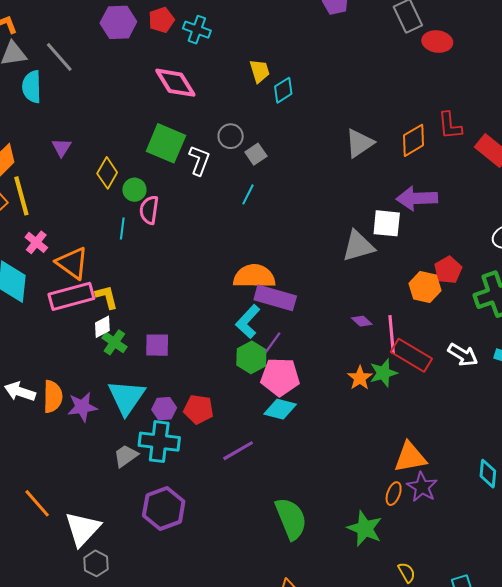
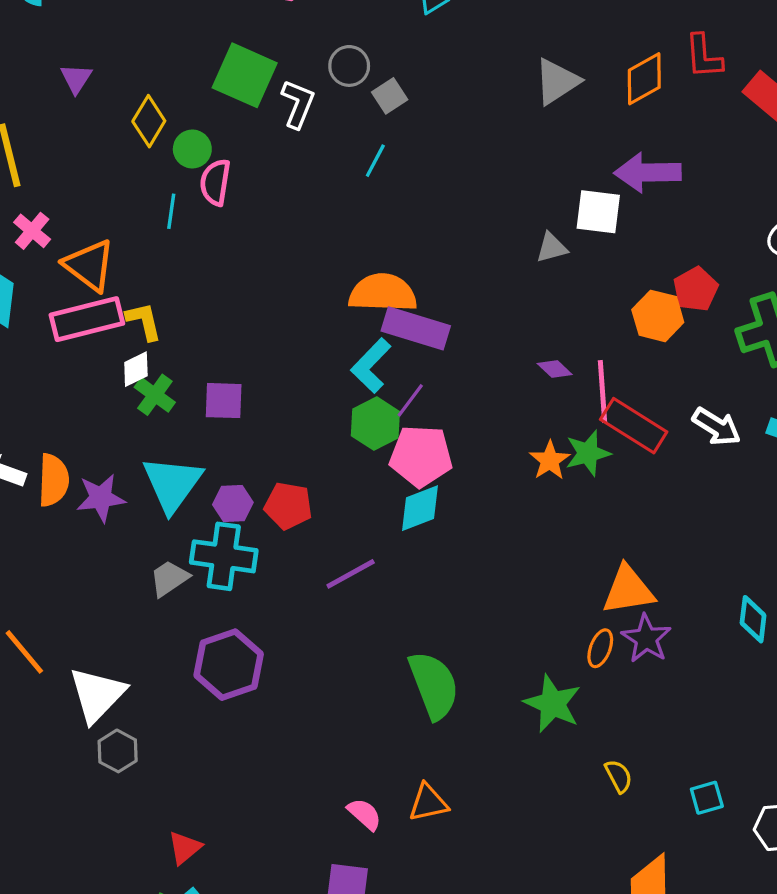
gray triangle: (358, 246) -> (552, 248), size x0.6
cyan diamond: (280, 409) -> (420, 508), turned -36

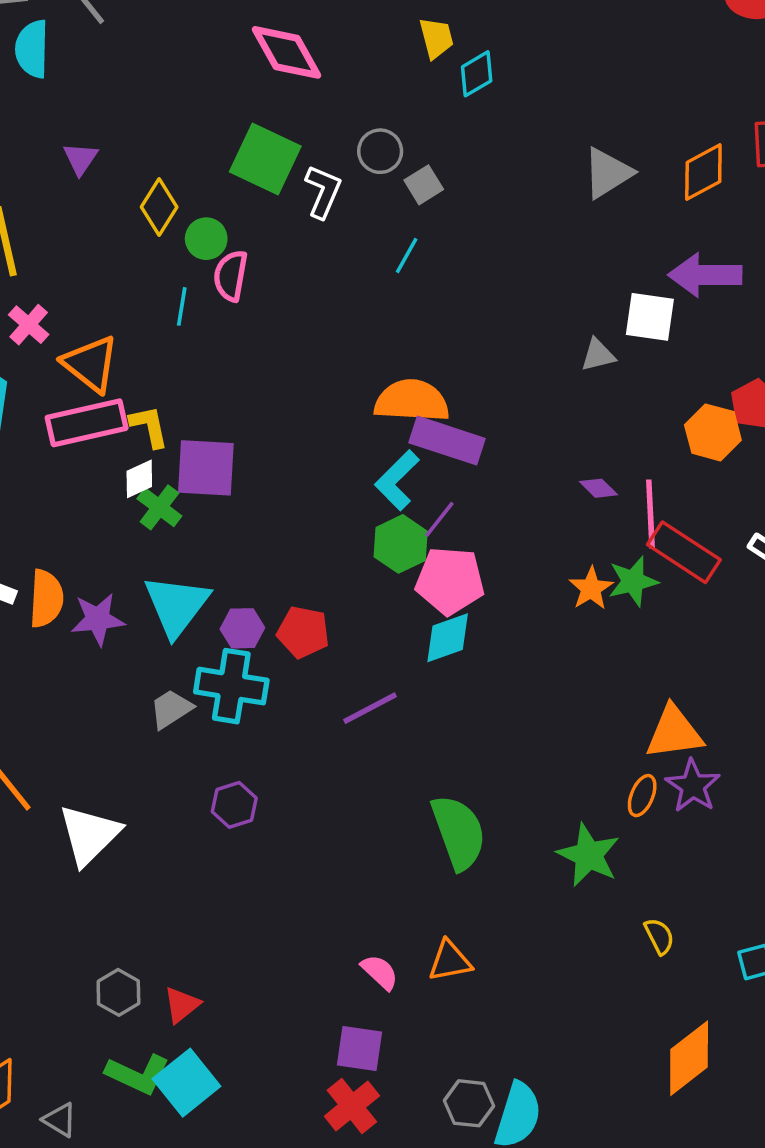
purple square: (224, 401) -> (206, 468), moved, size x1.4
purple hexagon: (229, 665) -> (234, 805), size x0.6
gray hexagon: (118, 751) -> (118, 992), moved

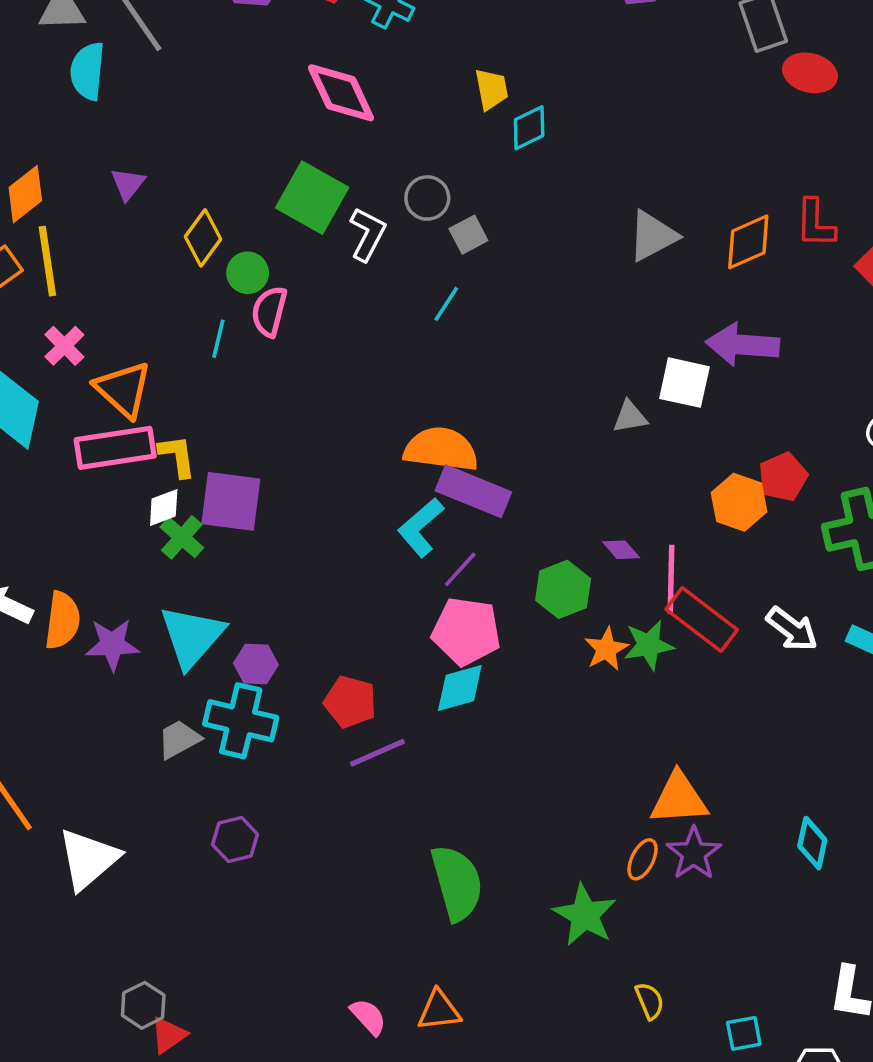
green hexagon: (401, 544) -> (563, 589), moved
red pentagon: (303, 632) -> (350, 702), moved
gray hexagon: (118, 992) -> (143, 1005), moved

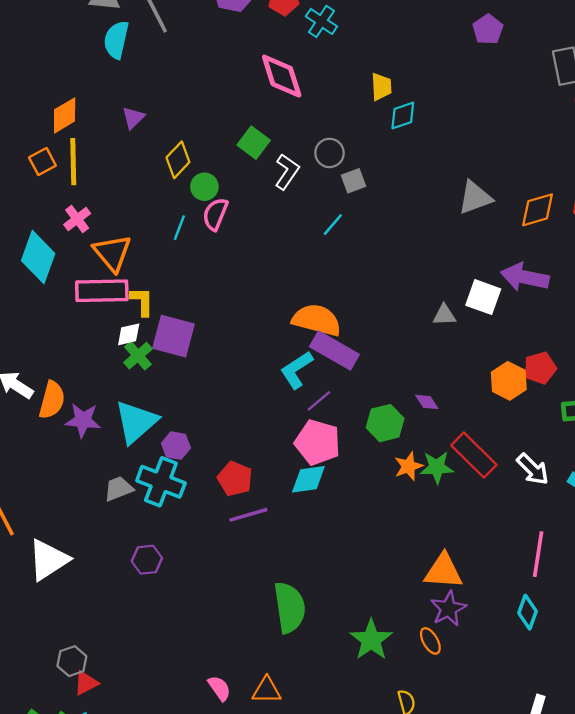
green square: (312, 198) -> (254, 143), size x0.7
pink line: (671, 579) -> (538, 554), moved
orange ellipse: (643, 859) -> (430, 641), moved, turned -64

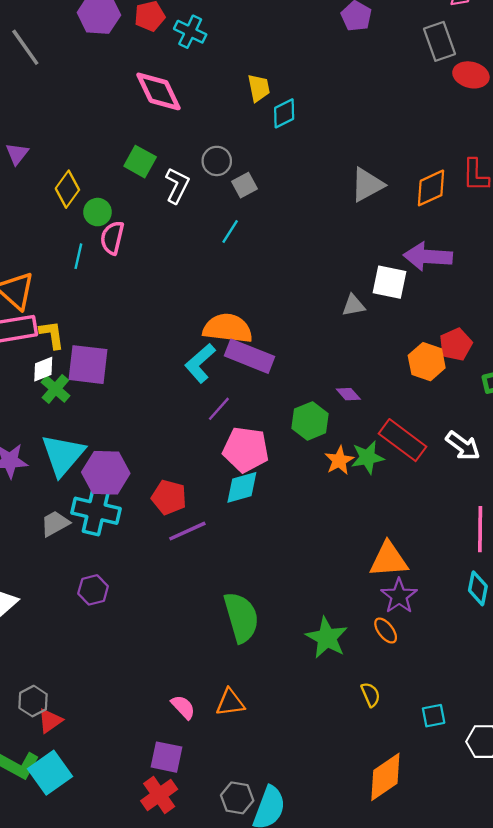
cyan L-shape: (297, 370) -> (200, 363), moved
purple line: (319, 401) -> (219, 409), moved
purple hexagon: (176, 446) -> (106, 473), size x1.6

